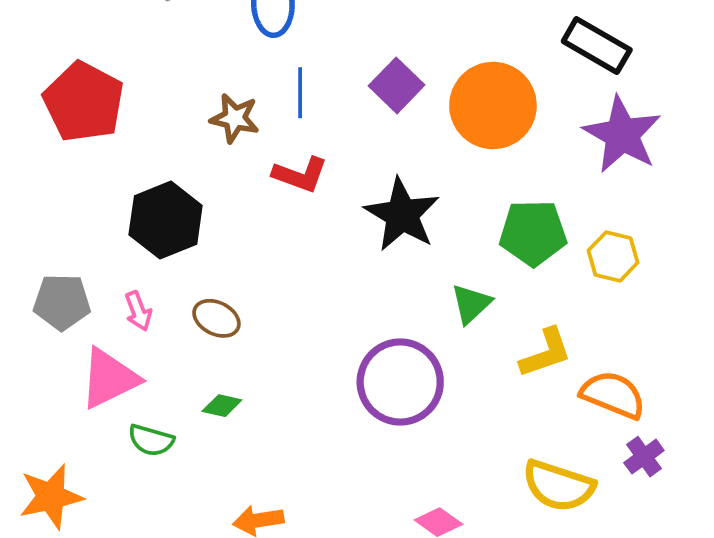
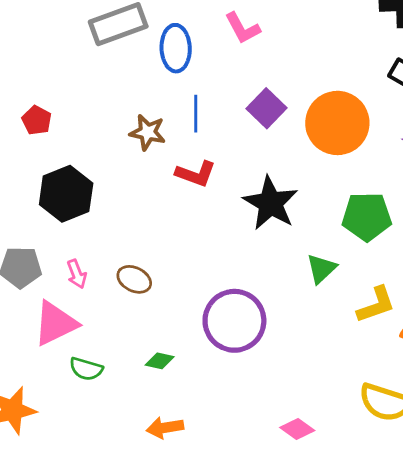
red pentagon: (84, 102) -> (37, 120), size x0.5
black hexagon: (166, 220) -> (66, 194), moved
purple circle: (400, 382) -> (234, 321), moved
green diamond: (222, 406) -> (160, 361), moved

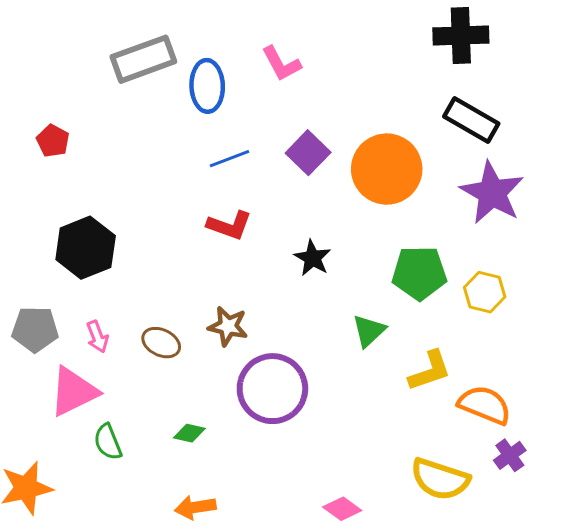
blue line: (196, 114) -> (229, 159), turned 69
red pentagon: (37, 120) -> (53, 141), moved
brown star: (148, 132) -> (228, 326), moved
black star: (271, 203) -> (313, 258), size x0.6
green semicircle: (86, 369) -> (108, 442), turned 52

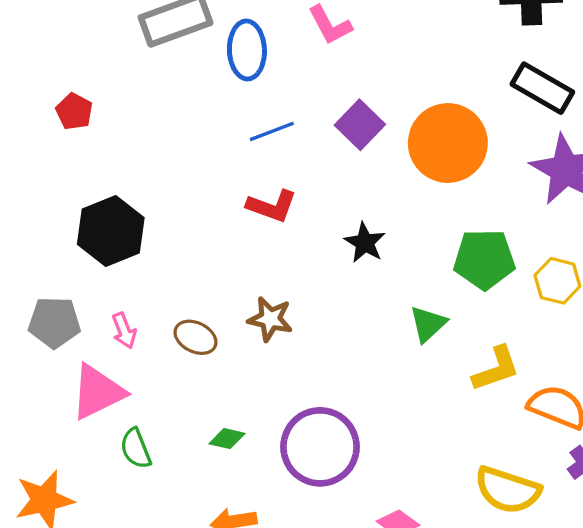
purple circle: (272, 389) -> (320, 447), moved

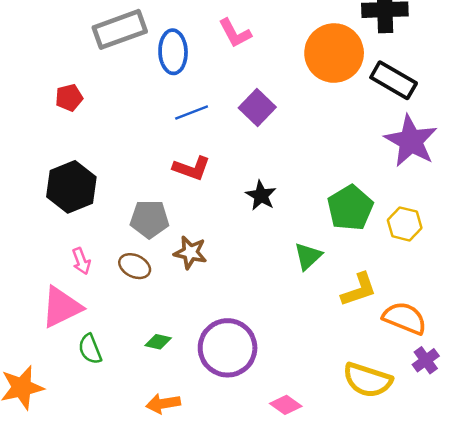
red pentagon: (74, 111) -> (69, 98), moved, turned 30
orange circle: (448, 143) -> (334, 53), moved
green pentagon: (484, 259) -> (350, 208), turned -30
gray pentagon: (54, 322) -> (149, 219), moved

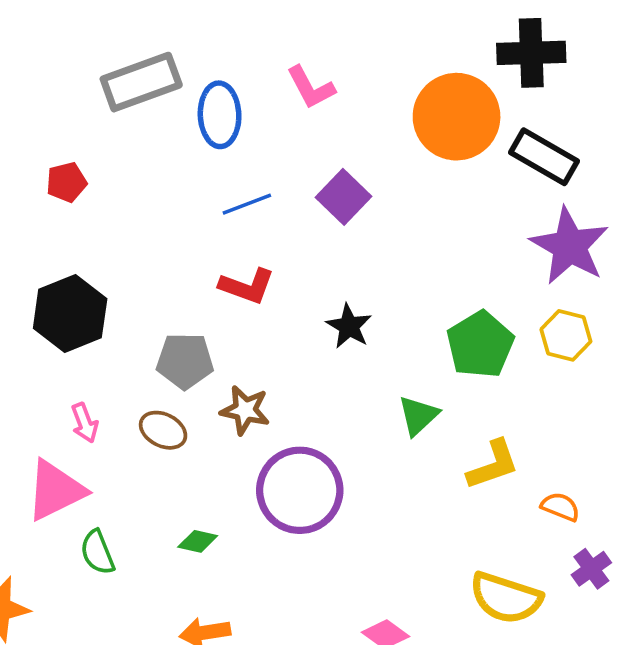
yellow hexagon: (405, 224) -> (566, 335), moved
orange semicircle: (405, 318) -> (560, 507), size x0.6
purple circle: (228, 348) -> (300, 490), moved

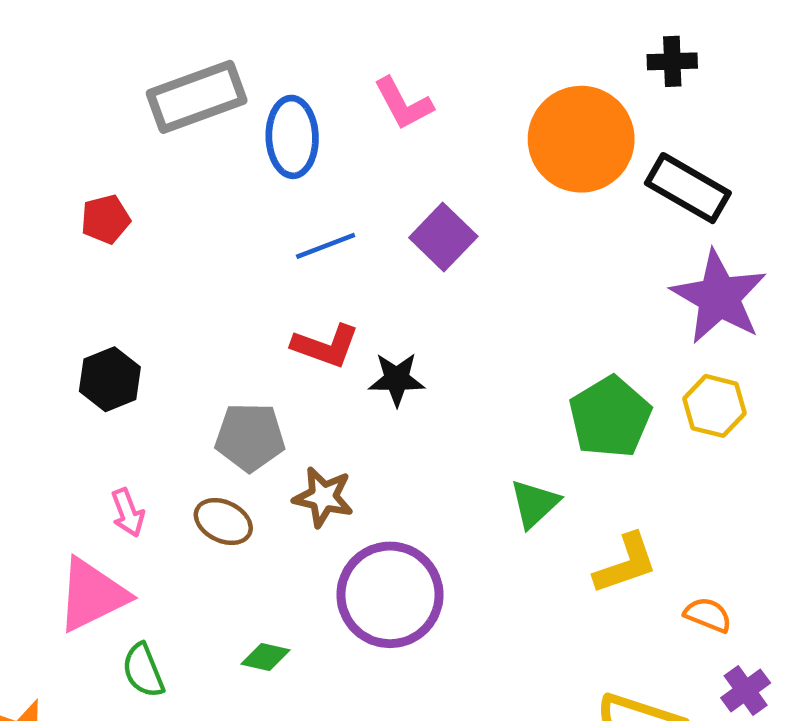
black cross: (531, 53) -> (672, 61), size x0.6
black hexagon: (70, 314) -> (110, 379), size x0.7
black star: (349, 326) -> (397, 379), moved, turned -30

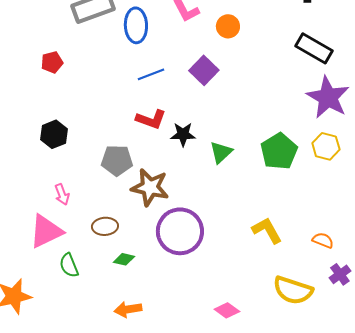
orange circle: (581, 139) -> (228, 26), moved, size x0.5
brown star: (323, 497) -> (150, 187), size x1.4
green triangle: (534, 504) -> (221, 152), moved
brown ellipse: (223, 521) -> (105, 226), moved, turned -30
yellow L-shape: (626, 564) -> (267, 230), moved, turned -100

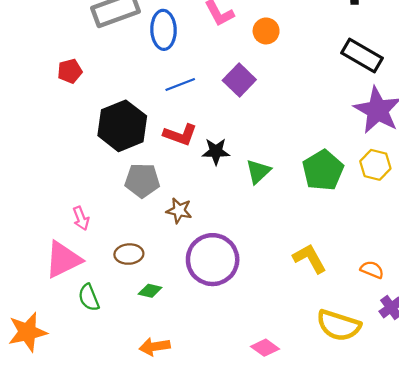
black hexagon: (54, 134) -> (122, 126), moved, size x1.6
brown star: (150, 187) -> (179, 211), size x0.6

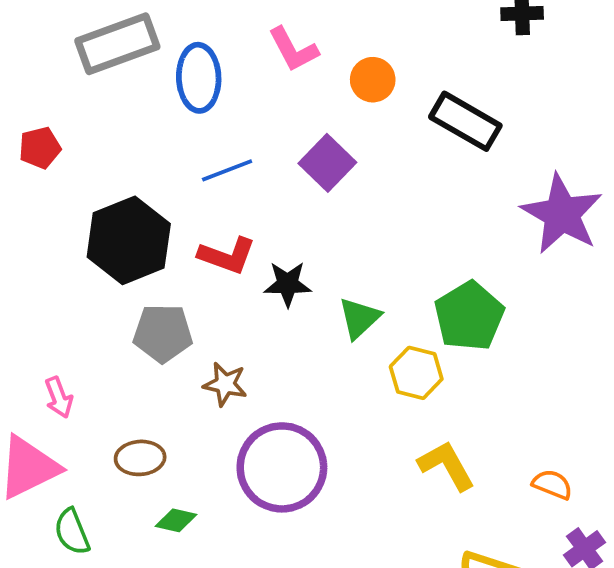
black rectangle: (362, 56) -> (465, 121), moved
yellow hexagon: (375, 165) -> (416, 373), moved

